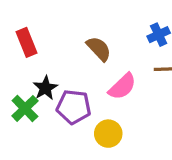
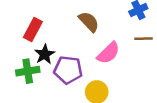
red rectangle: (27, 42) -> (33, 30), moved, turned 50
green cross: (25, 108) -> (28, 71), turned 35

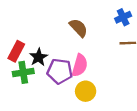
red rectangle: (33, 30) -> (16, 51), moved
pink semicircle: (108, 53) -> (80, 65), moved, turned -30

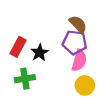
purple pentagon: (60, 71) -> (75, 42), moved
green cross: (23, 72) -> (25, 79), moved

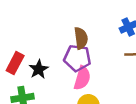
brown semicircle: (78, 24) -> (81, 38), turned 36

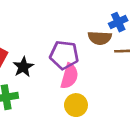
brown semicircle: (81, 38) -> (100, 38), moved, turned 100

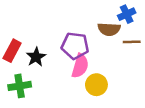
yellow circle: (76, 105) -> (96, 85), moved

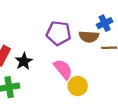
purple pentagon: (75, 46) -> (59, 33), moved
pink semicircle: (80, 66) -> (63, 69), turned -55

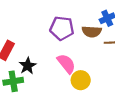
black star: (24, 61) -> (28, 66), moved

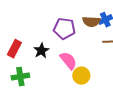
brown semicircle: (92, 32) -> (91, 22), moved
black star: (28, 66) -> (41, 51), moved

